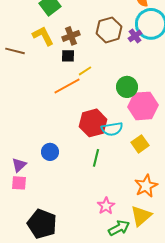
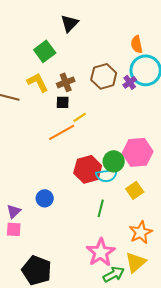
green circle: (127, 87) -> (114, 161), moved
green line: (96, 158) -> (101, 208), moved
pink star: (106, 206) -> (101, 252), size x1.6

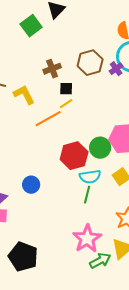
green square: (45, 51) -> (31, 26), moved
yellow L-shape: (38, 82) -> (24, 95), moved
black square: (63, 102) -> (66, 89), moved
cyan semicircle: (107, 175) -> (90, 177), moved

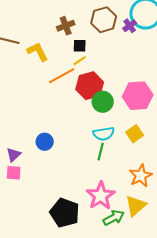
green circle: (100, 148) -> (103, 102), moved
red hexagon: (74, 156) -> (90, 86), moved
black pentagon: (23, 257) -> (65, 213), moved

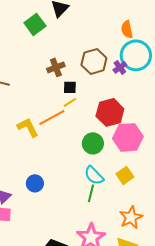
yellow L-shape: (38, 52) -> (28, 127), moved
red hexagon: (90, 86) -> (110, 112), moved
cyan semicircle: (104, 134) -> (94, 175), turned 55

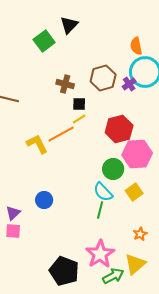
brown cross: (56, 67) -> (65, 84), turned 36
green circle: (93, 143) -> (113, 169), moved
orange star: (131, 217) -> (140, 234), size x0.6

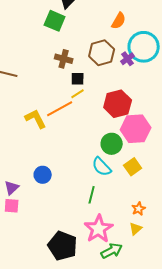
green square: (44, 41) -> (55, 21), moved, turned -30
orange semicircle: (136, 46) -> (119, 21), moved, turned -138
green line: (100, 210) -> (92, 195), moved
yellow triangle: (135, 264) -> (136, 229), moved, size x0.6

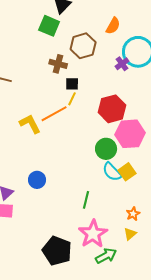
brown hexagon: (102, 53) -> (83, 46), moved
yellow line: (78, 94) -> (72, 99), turned -32
cyan semicircle: (102, 167) -> (112, 172), moved

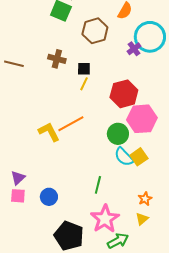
brown cross: (58, 64) -> (57, 59), moved
orange line: (54, 114) -> (71, 124), moved
yellow L-shape: (30, 124) -> (49, 132), moved
blue circle: (37, 180) -> (49, 197), moved

